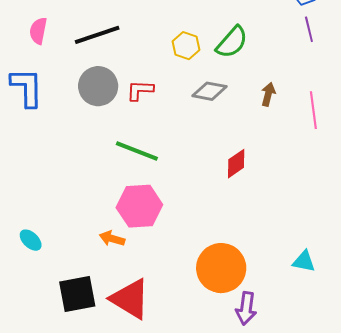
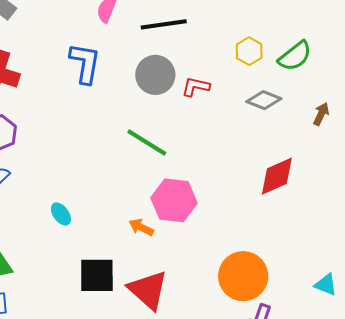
green line: (137, 151) -> (147, 142), moved
red diamond: (236, 164) -> (277, 176), size x1.4

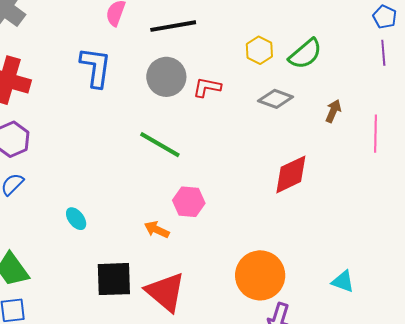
pink hexagon: (174, 200) -> (189, 202), size x0.7

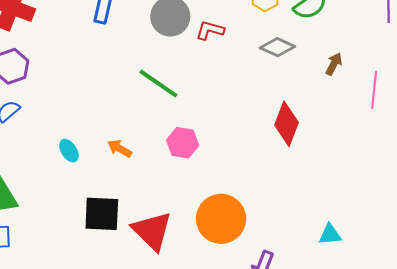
red diamond: (291, 174) -> (287, 124), turned -48
orange arrow: (157, 230) -> (120, 148), moved
orange circle: (260, 275) -> (221, 219), moved
cyan triangle: (343, 281) -> (330, 235), turned -30

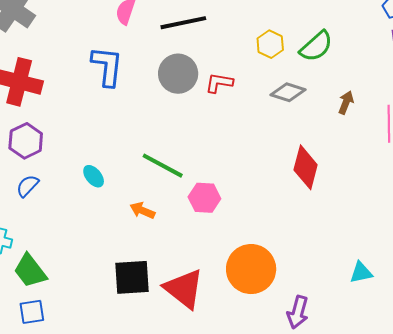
green line: (158, 84) -> (163, 166), moved
cyan ellipse: (69, 151) -> (94, 176), moved

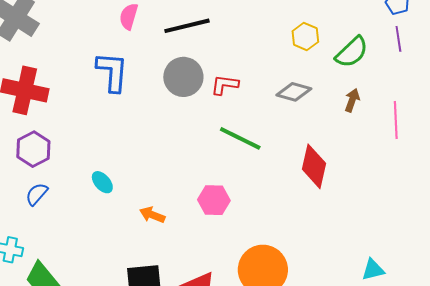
yellow hexagon: (270, 44) -> (305, 36), moved
green semicircle: (316, 46) -> (352, 52), moved
green line: (163, 166) -> (240, 138), moved

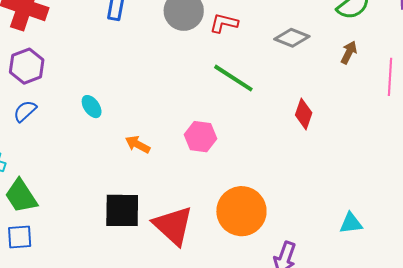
red diamond: (314, 166) -> (304, 114), size x0.7

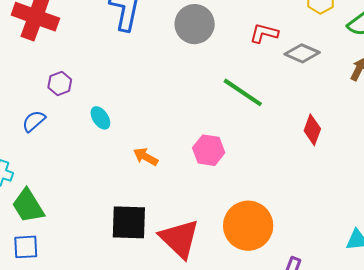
red L-shape: (224, 23) -> (264, 33), moved
purple hexagon: (27, 66) -> (60, 84), moved, size x0.7

